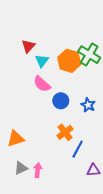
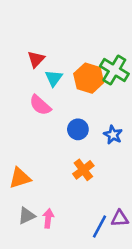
pink semicircle: (42, 84) -> (40, 105), moved
blue line: (78, 149) -> (100, 226), moved

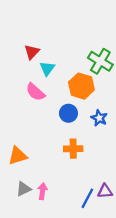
orange hexagon: (89, 78) -> (81, 86), moved
orange cross: (83, 170) -> (73, 149), turned 36

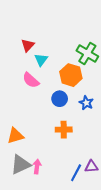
gray triangle: (24, 189) -> (21, 164), size x1.5

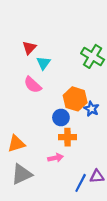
orange hexagon: (71, 75) -> (75, 99), moved
blue circle: (60, 99) -> (61, 118), moved
pink arrow: (37, 167) -> (56, 158), moved, turned 72

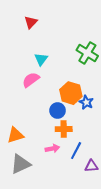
red triangle: (29, 48) -> (31, 22), moved
pink semicircle: (33, 85) -> (31, 80), turned 102
blue line: (81, 183) -> (76, 151), moved

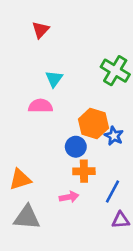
pink semicircle: (31, 80) -> (40, 106), turned 36
blue line: (76, 151) -> (112, 192), moved
gray triangle: (21, 164) -> (27, 217), turned 30

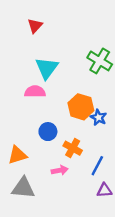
cyan triangle: (54, 79) -> (47, 68), size x1.5
blue circle: (76, 147) -> (48, 132), moved
orange cross: (84, 171) -> (73, 148), turned 30

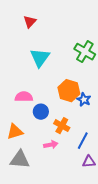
pink semicircle: (35, 92) -> (24, 97), moved

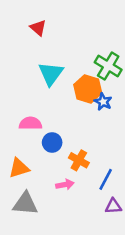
red triangle: (30, 22) -> (38, 28), turned -32
orange hexagon: (69, 91) -> (88, 89), moved
blue star: (84, 100) -> (103, 102), moved

